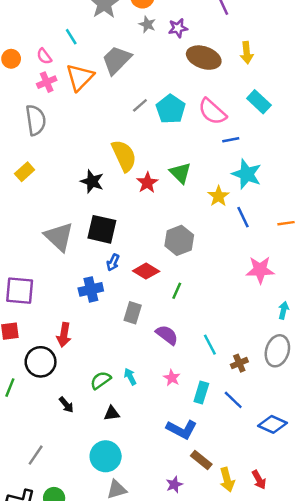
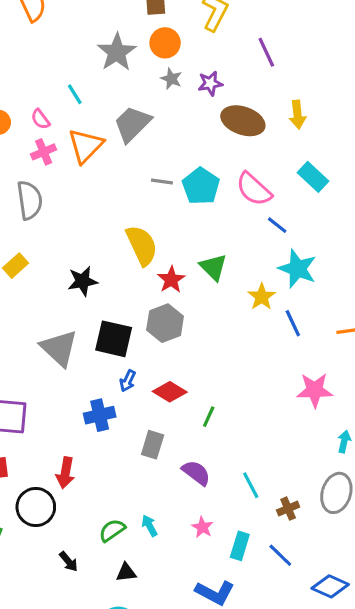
gray line: (140, 105) -> (162, 181), turned 49
blue line: (231, 140) -> (277, 225), turned 49
black star: (92, 181) -> (83, 281), moved, turned -30
gray hexagon: (179, 240) -> (165, 323), moved

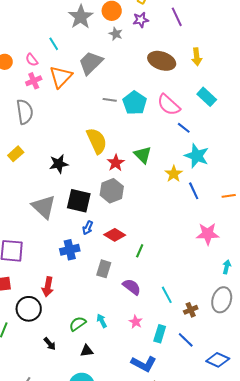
purple star: (210, 83) -> (141, 20), moved

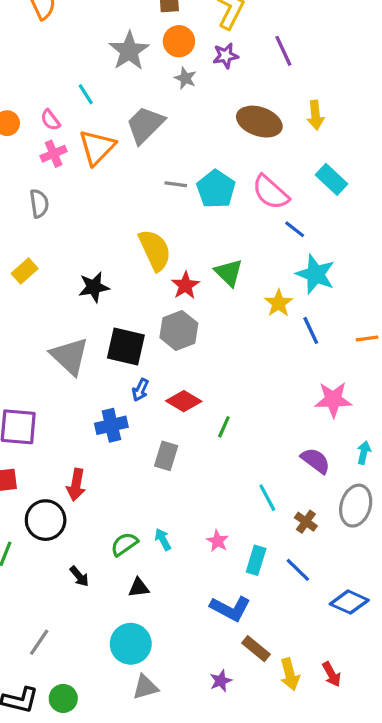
gray semicircle: (25, 112) -> (39, 204), size x0.7
purple semicircle: (132, 287) -> (316, 461), moved
brown cross: (191, 310) -> (306, 522), turned -32

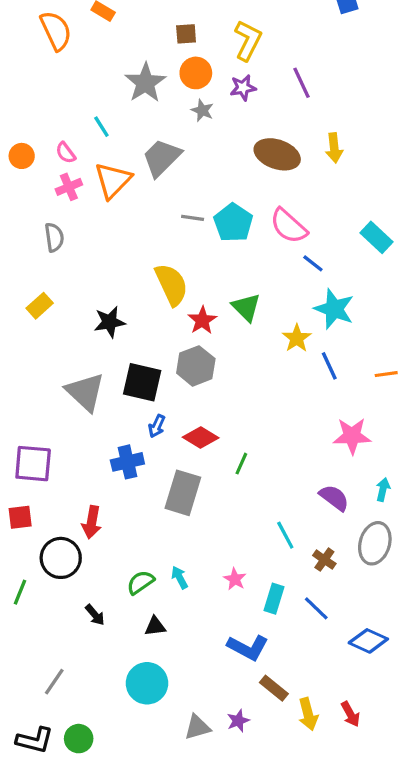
cyan rectangle: (332, 179) -> (376, 237), moved
gray rectangle: (166, 456) -> (183, 493), size x1.5
gray triangle: (145, 687) -> (197, 727), moved

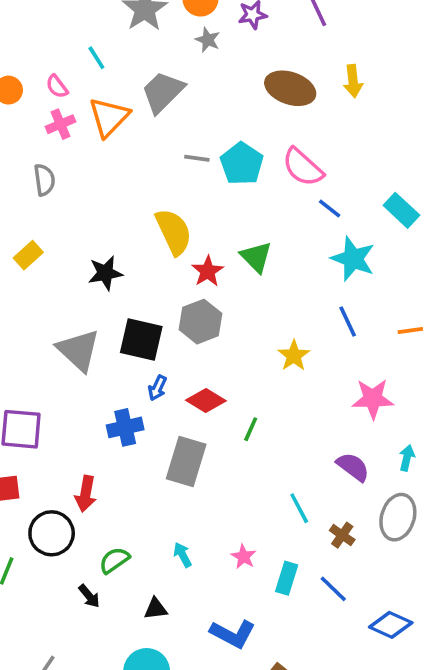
cyan rectangle: (376, 237) -> (401, 210), moved
yellow star: (297, 338) -> (294, 356), moved
green semicircle: (140, 582) -> (114, 560), moved
blue L-shape: (248, 647) -> (233, 634), moved

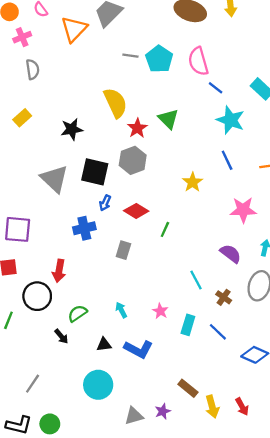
pink cross: (61, 124) -> (22, 37), moved
pink semicircle: (303, 167) -> (198, 61), turned 32
gray rectangle: (186, 462) -> (123, 250), size x0.6
blue L-shape: (233, 634) -> (138, 349), moved

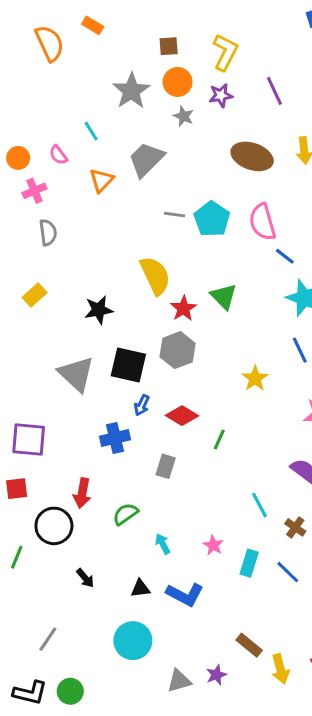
orange triangle: (74, 29) -> (102, 180), size x0.7
green semicircle: (77, 313) -> (125, 514), moved

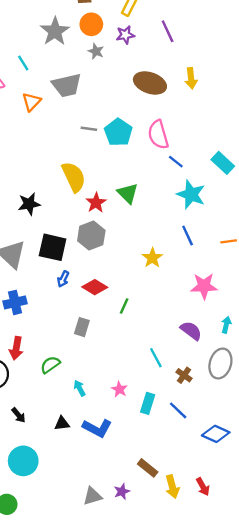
gray trapezoid: (146, 159) -> (67, 85), turned -148
blue cross: (115, 438) -> (15, 302), moved
cyan circle: (133, 641) -> (23, 461), moved

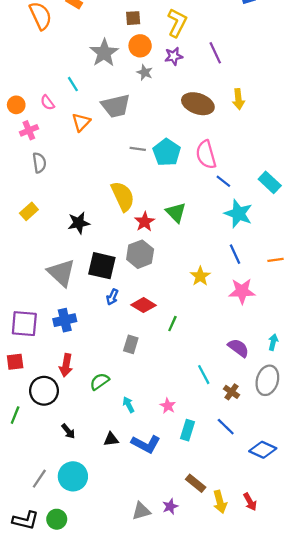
pink star: (204, 286) -> (242, 291), moved
cyan rectangle: (148, 403) -> (188, 430), moved

